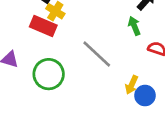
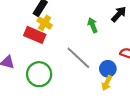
green arrow: (134, 26) -> (93, 25), moved
blue circle: (145, 96) -> (108, 69), moved

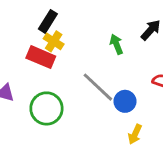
blue circle: (108, 69) -> (125, 101), moved
yellow arrow: (107, 83) -> (135, 134), moved

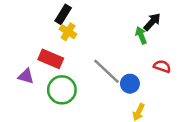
green arrow: (116, 44) -> (141, 35), moved
red rectangle: (41, 57) -> (51, 59), moved

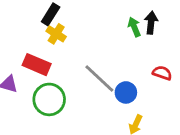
black arrow: (152, 22) -> (151, 23), turned -36
green arrow: (141, 35) -> (134, 27), moved

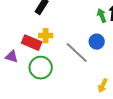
yellow cross: (56, 34) -> (46, 36), moved, turned -32
blue circle: (126, 92) -> (97, 42), moved

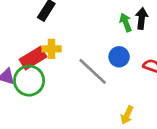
red rectangle: (32, 43) -> (33, 58), turned -54
green circle: (41, 68) -> (29, 81), moved

